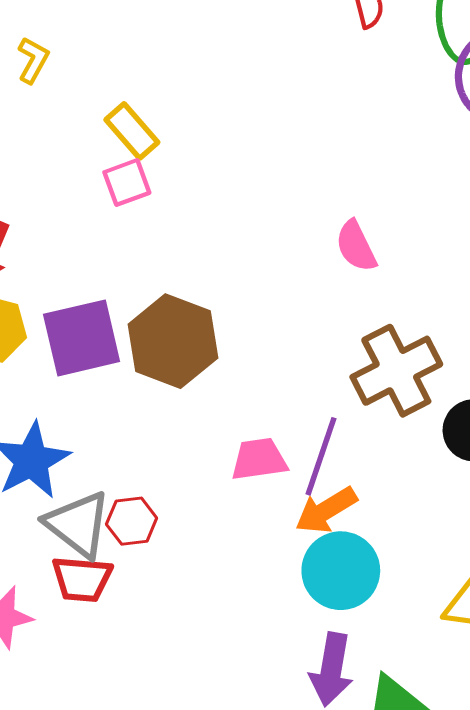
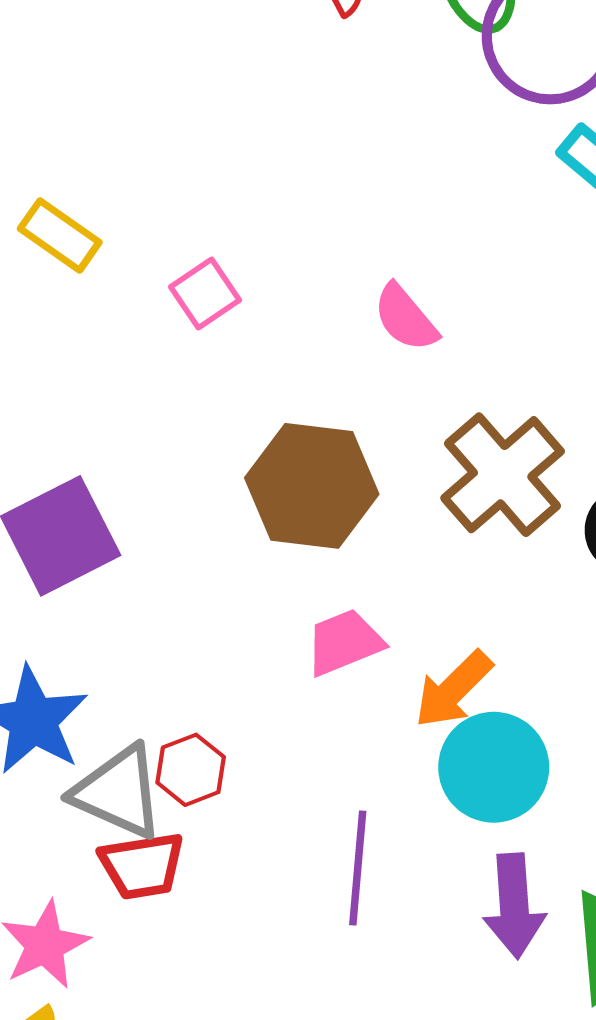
pink square: (127, 182) -> (205, 293), moved
brown hexagon: (173, 341) -> (312, 486), moved
purple line: (321, 456) -> (358, 868), moved

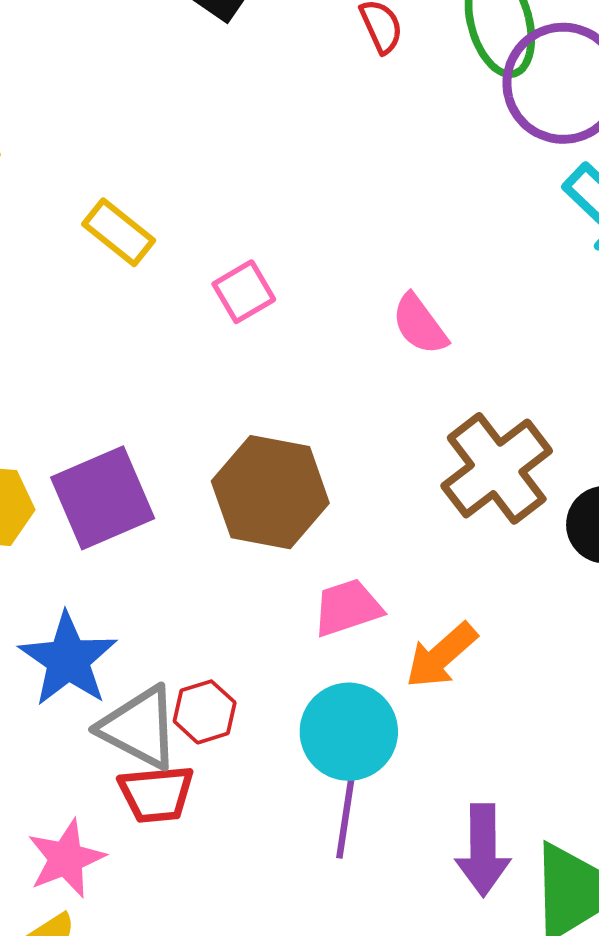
brown hexagon: (312, 486) -> (270, 492), moved
cyan circle: (494, 767) -> (349, 732), moved

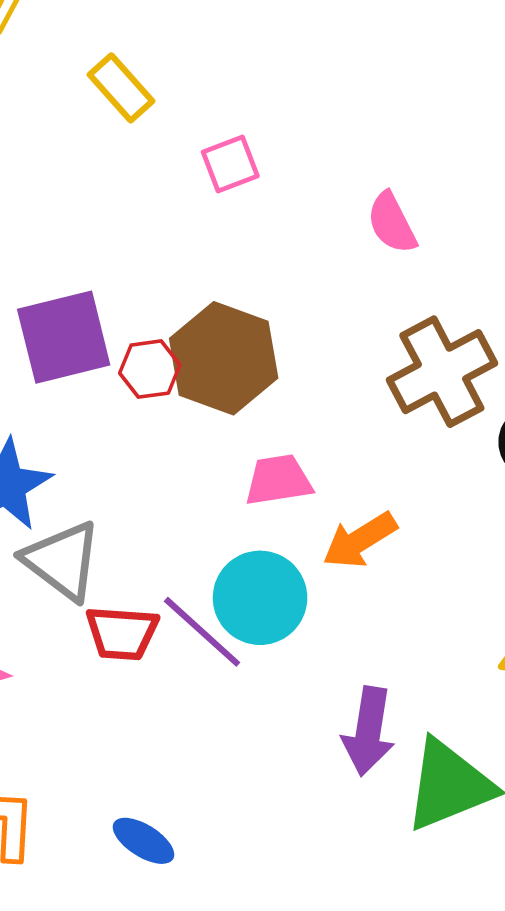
red hexagon: (205, 712) -> (150, 369), moved
red trapezoid: (156, 794) -> (122, 633), moved
purple line: (347, 808) -> (202, 632), moved, turned -66

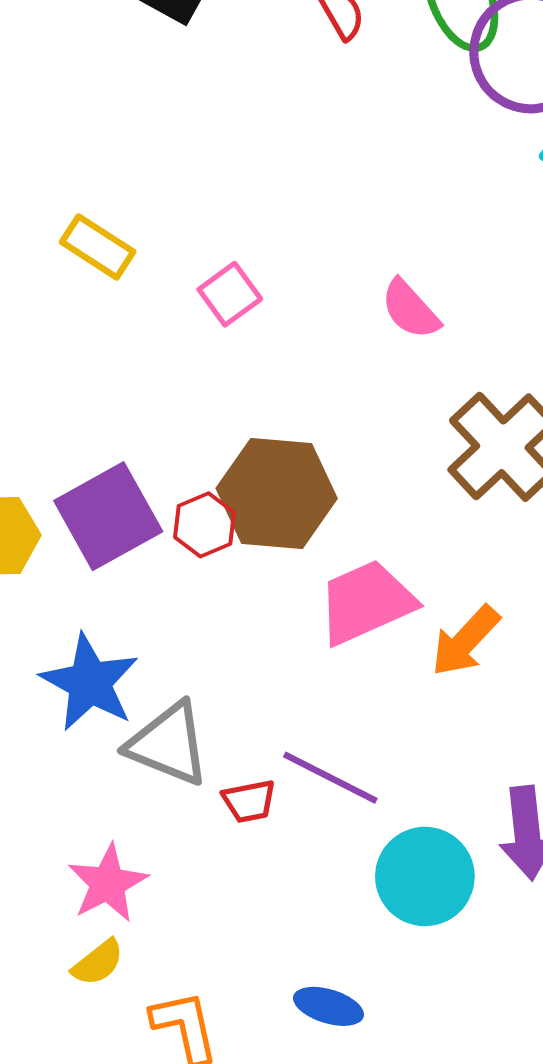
pink trapezoid: (278, 480) -> (366, 602), size x1.4
cyan circle: (260, 598) -> (425, 876), moved
red trapezoid: (122, 633) -> (249, 801), size x0.7

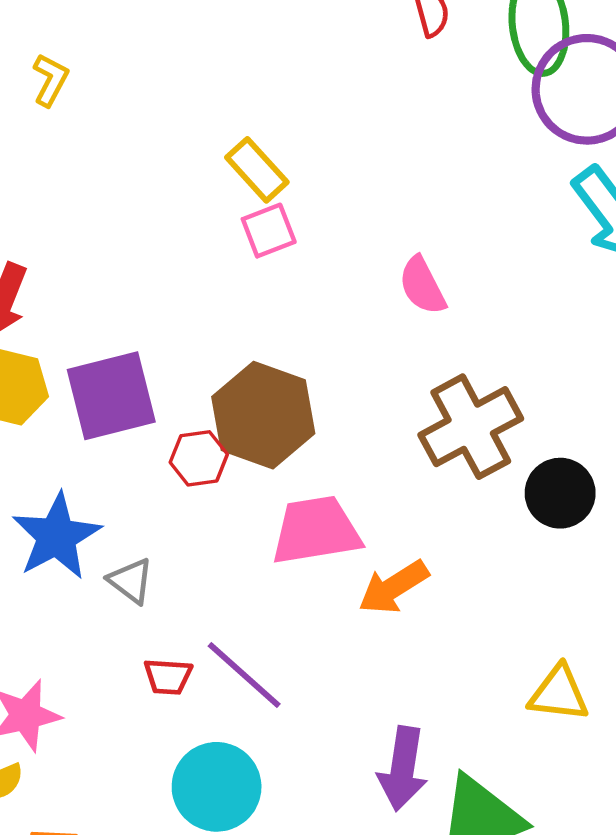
yellow rectangle: (98, 247) -> (257, 170), moved
red hexagon: (205, 525) -> (199, 458), moved
gray triangle: (168, 744) -> (131, 581), moved, size x0.6
cyan circle: (425, 876) -> (217, 787), moved

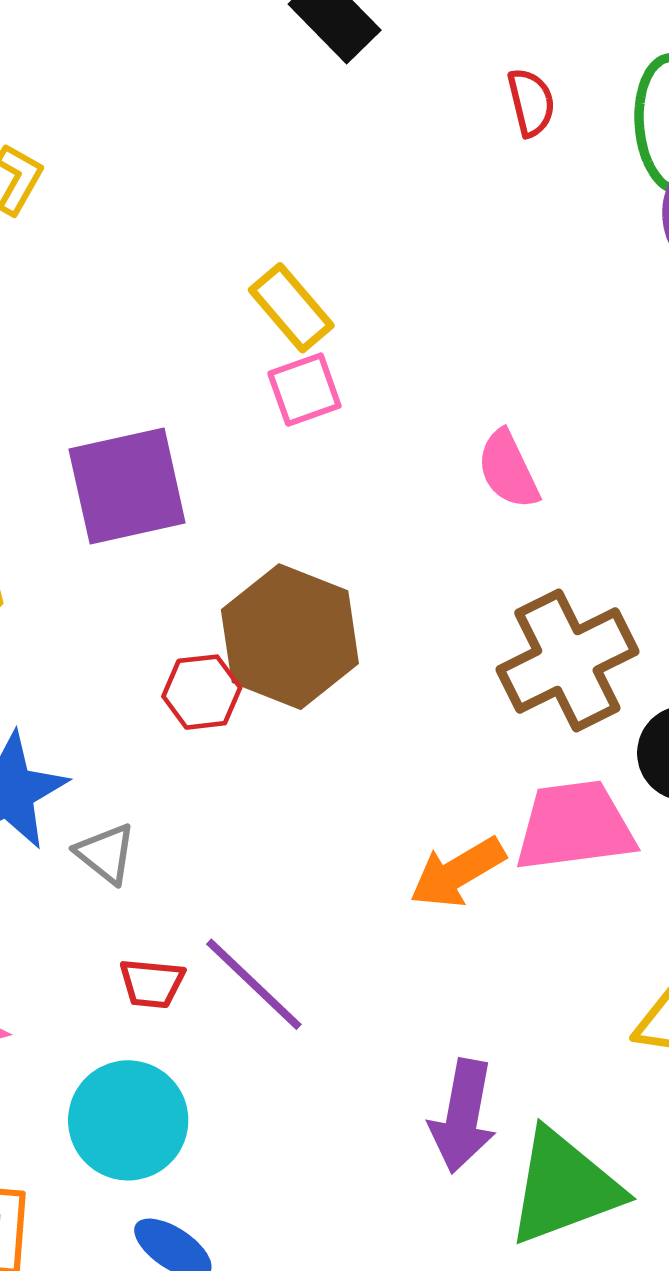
purple square: (111, 396) -> (127, 486), moved
pink trapezoid: (316, 530) -> (575, 826), moved
cyan circle: (217, 787) -> (128, 1120), moved

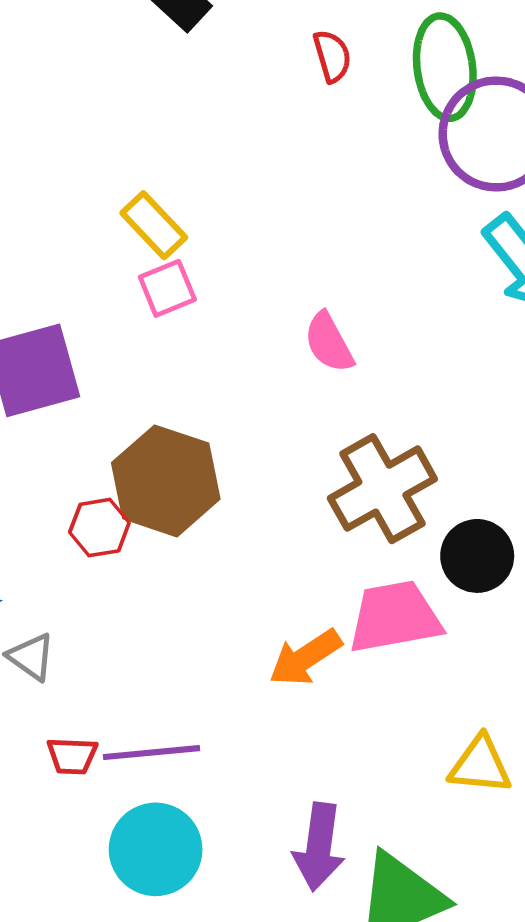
purple line: (254, 984) -> (151, 753), turned -46
cyan circle: (128, 1120) -> (156, 849), moved

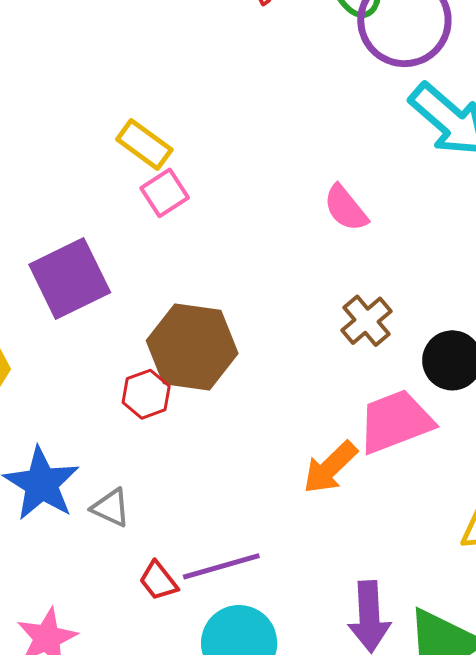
pink semicircle: (329, 342) -> (346, 208), moved
brown cross: (382, 489) -> (366, 321), size x0.6
red trapezoid: (72, 756) -> (158, 581), turned 60

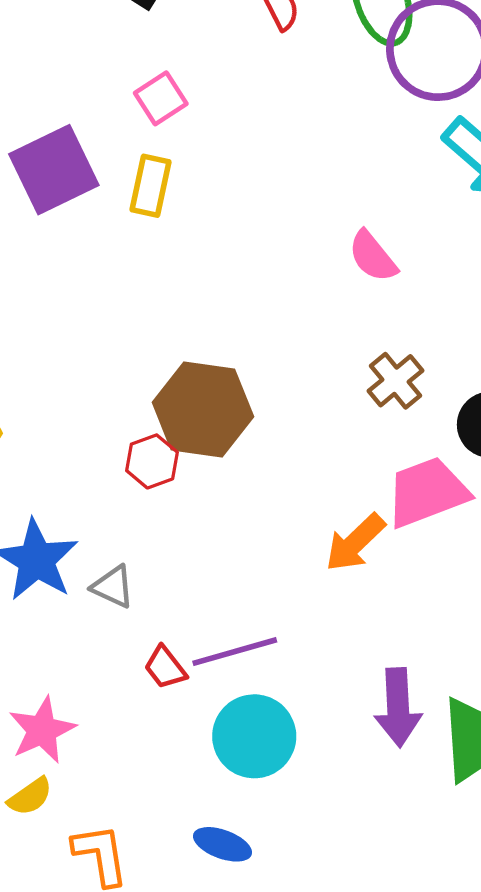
yellow rectangle: (144, 144) -> (151, 186), turned 66
pink square: (165, 193) -> (161, 98), moved
purple square: (70, 278) -> (54, 170), moved

